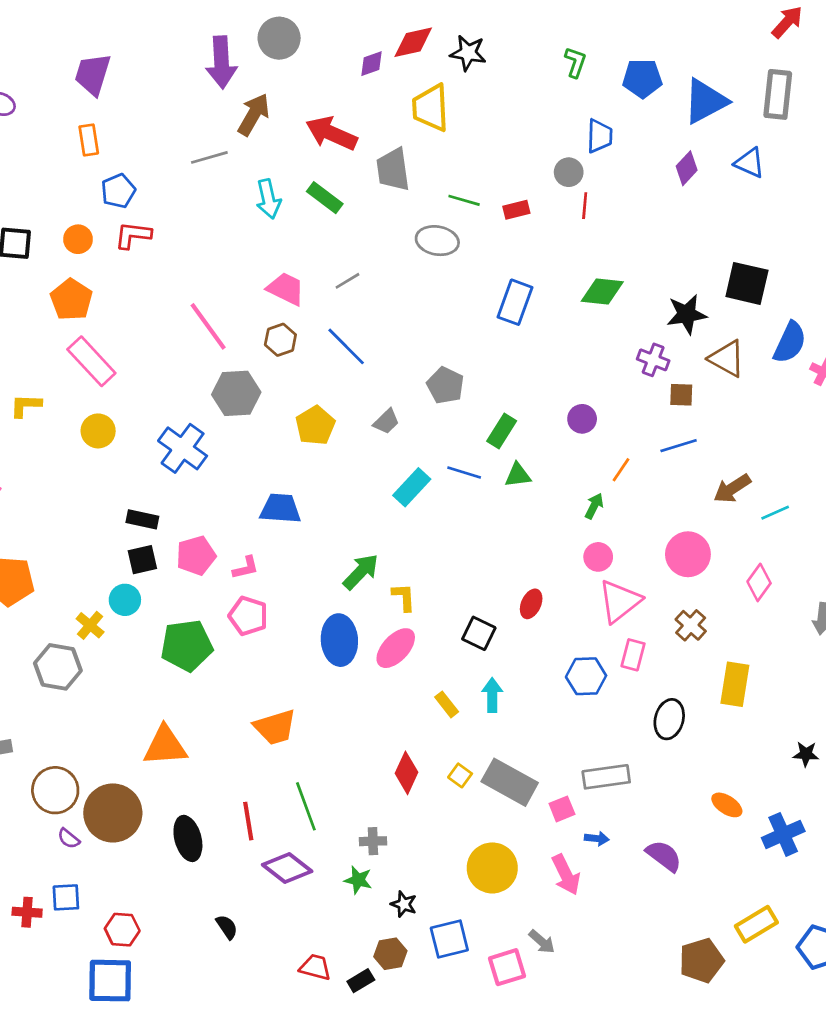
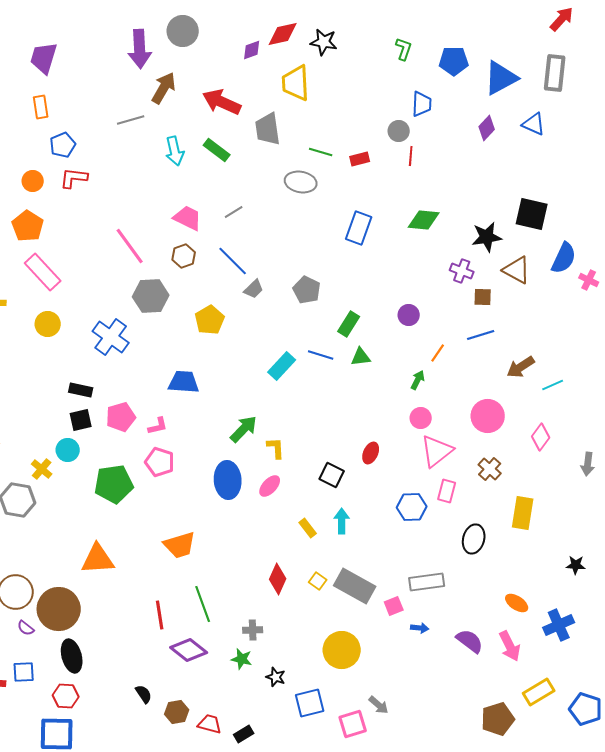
gray trapezoid: (386, 422) -> (254, 289), moved
pink ellipse: (396, 648) -> (270, 486), size x0.7
black ellipse: (188, 838) -> (72, 656), moved
pink arrow: (566, 875) -> (510, 646), moved
brown hexagon: (390, 954) -> (177, 712), moved

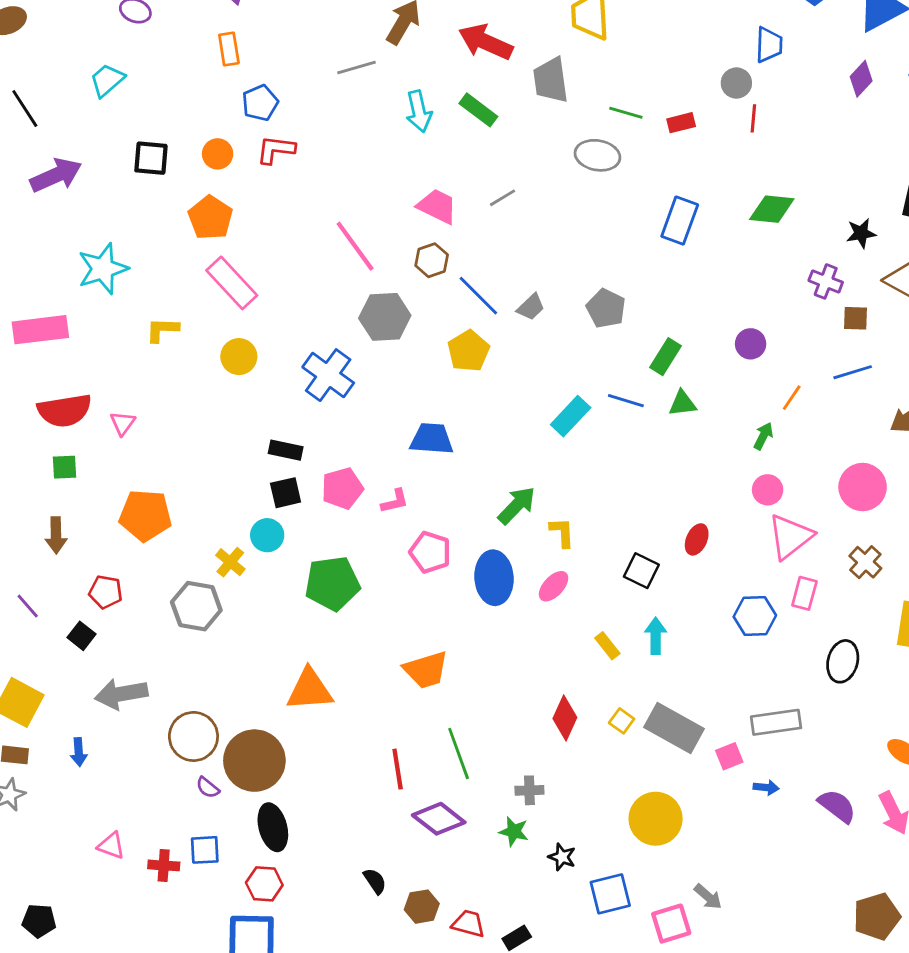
black star: (487, 237) -> (861, 233), size x0.7
blue line: (233, 261) -> (478, 296), moved
pink pentagon: (160, 462) -> (430, 552), moved

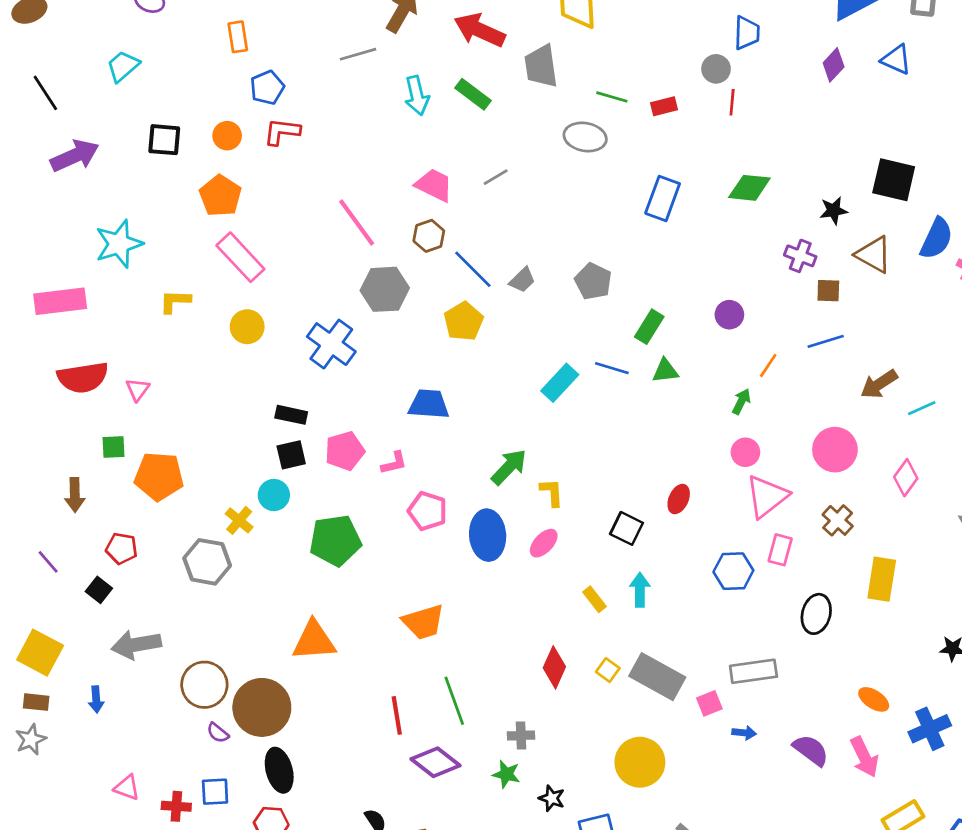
green square: (64, 467) -> (114, 447), moved

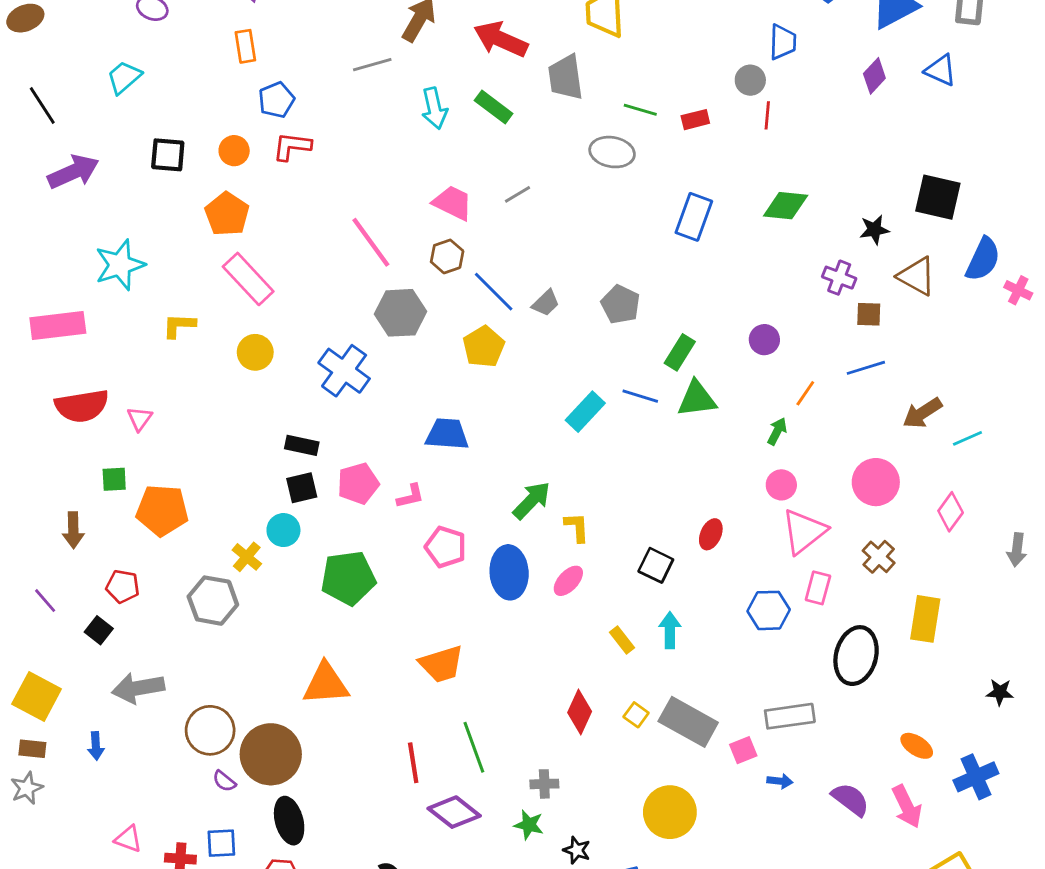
green triangle: (665, 371) -> (697, 399), size x1.4
black ellipse: (816, 614) -> (856, 656), size x1.4

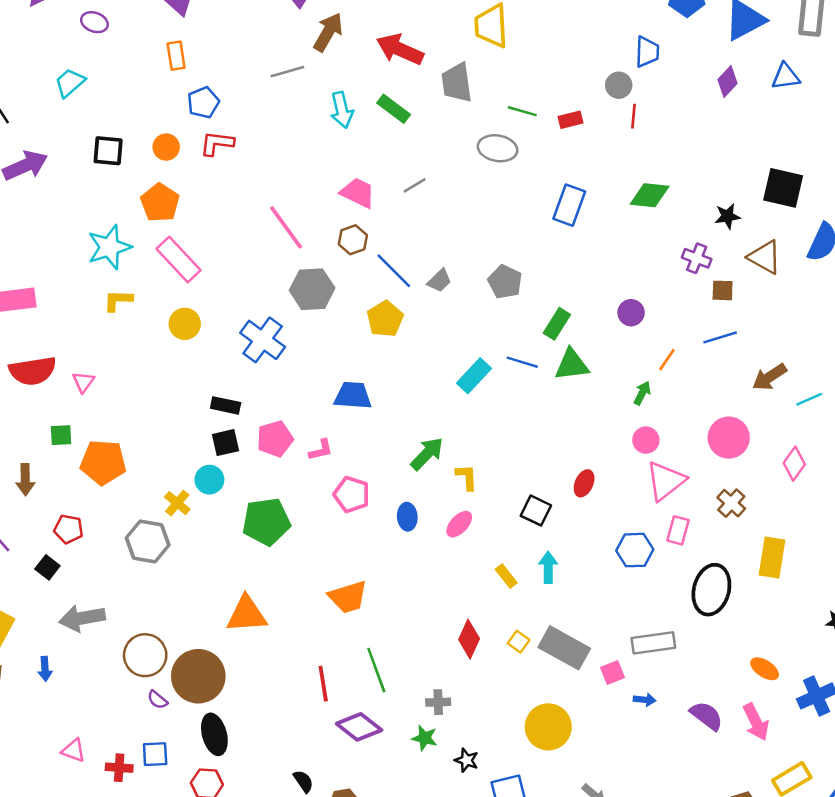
blue triangle: (941, 70) -> (786, 77), turned -32
cyan star: (120, 265) -> (109, 247), moved
blue ellipse: (509, 572) -> (407, 517), size x0.6

